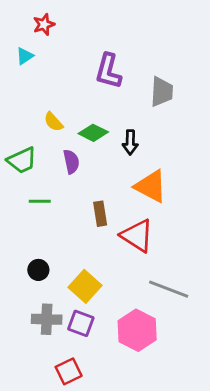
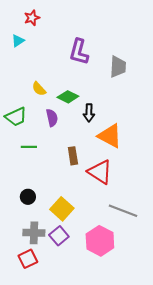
black arrow: (130, 142) -> (89, 113), moved
purple square: (81, 323) -> (59, 236), turned 30
red square: (69, 371) -> (28, 259), moved

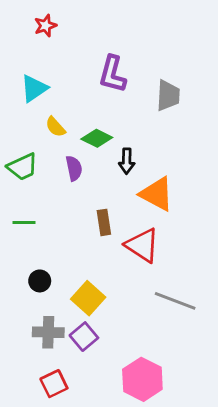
cyan triangle: (18, 41) -> (34, 88), moved, size x1.5
green line: (29, 147) -> (24, 222), moved
pink hexagon: (100, 241) -> (142, 379), moved
red square: (28, 259) -> (54, 384), moved

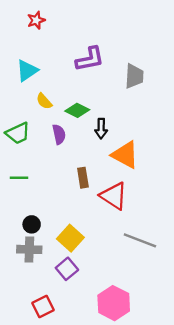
purple L-shape: (112, 74) -> (90, 59), turned -116
gray cross: (48, 332) -> (29, 249), moved

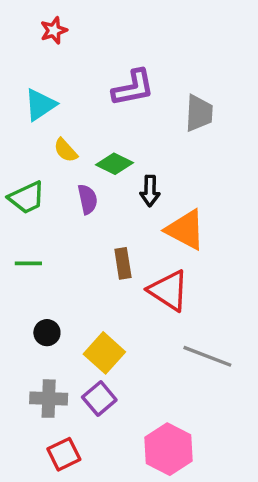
gray cross: (29, 249) -> (49, 399), moved

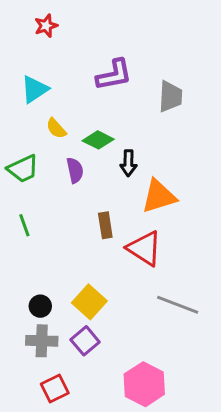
orange triangle: (185, 230) -> (159, 196), turned -45
green line: (28, 263) -> (24, 225), turned 70
black circle: (47, 333) -> (40, 306), moved

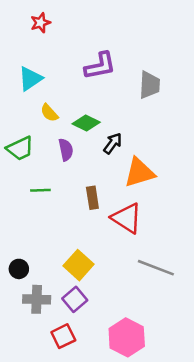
black arrow: (128, 163) -> (113, 143), turned -145
green line: (24, 225) -> (40, 190), moved, turned -72
black circle: (40, 306) -> (19, 269), moved
red square: (55, 389) -> (63, 336), moved

